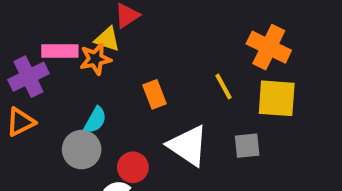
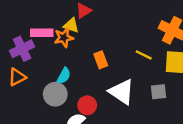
yellow line: (223, 86) -> (144, 55), turned -35

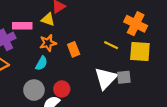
orange star: (64, 38) -> (48, 43), moved
white triangle: (122, 92) -> (106, 78), moved, turned 40
gray circle: (55, 94) -> (34, 90), moved

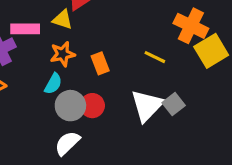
yellow square: (140, 52) -> (211, 51), moved, turned -35
gray square: (124, 77) -> (174, 104), turned -32
red circle: (62, 89) -> (92, 106), moved
gray circle: (34, 90) -> (70, 106), moved

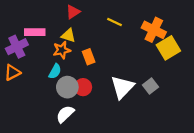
yellow triangle: (63, 20) -> (68, 35), moved
yellow line: (155, 57) -> (115, 22), moved
gray square: (174, 104) -> (150, 86), moved

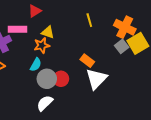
red triangle: (73, 12) -> (35, 11), moved
yellow line: (115, 22) -> (89, 20), turned 48
orange rectangle: (89, 57) -> (87, 61), moved, turned -32
gray square: (150, 86) -> (122, 46), moved

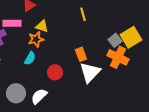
orange cross: (125, 27) -> (118, 57), moved
orange rectangle: (87, 61) -> (81, 54), turned 32
gray circle: (47, 79) -> (16, 93), moved

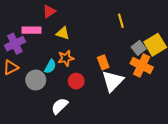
yellow line: (83, 14) -> (121, 21), moved
orange star: (36, 39) -> (66, 58), moved
gray circle: (16, 93) -> (36, 80), moved

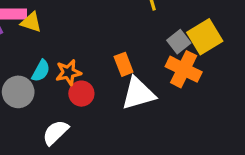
yellow triangle: (63, 33) -> (31, 22), moved
orange star: (66, 58) -> (68, 72), moved
white triangle: (113, 81) -> (138, 94), turned 30

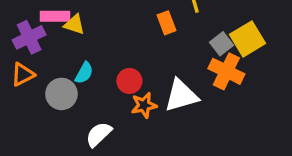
orange rectangle: (124, 64) -> (167, 23), moved
orange star: (68, 72) -> (144, 105), moved
red circle: (81, 94) -> (129, 81), moved

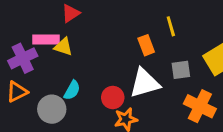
gray square: (222, 44) -> (181, 70), moved, turned 30
orange cross: (226, 71) -> (200, 106), moved
white triangle: (181, 96) -> (145, 83), moved

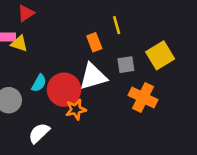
cyan semicircle: (72, 90) -> (39, 83), moved
red circle: (113, 97) -> (64, 90), size x1.6

